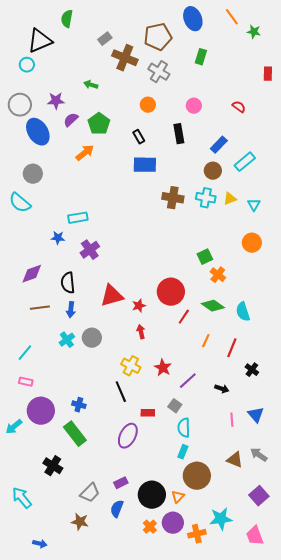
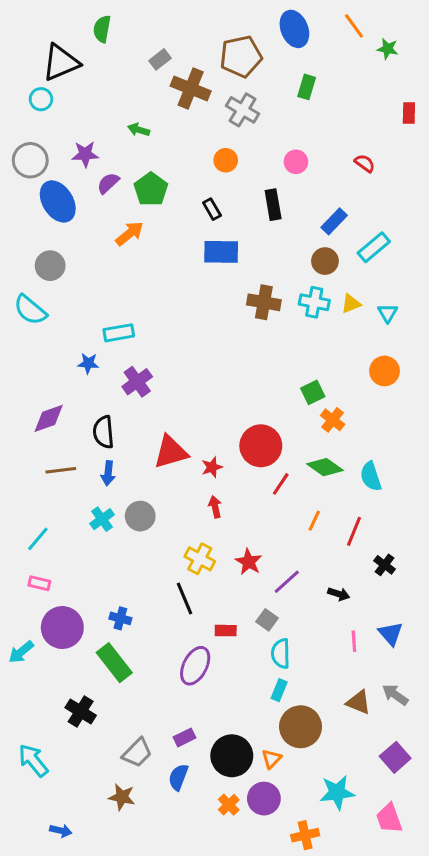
orange cross: (197, 534) -> (305, 835), moved

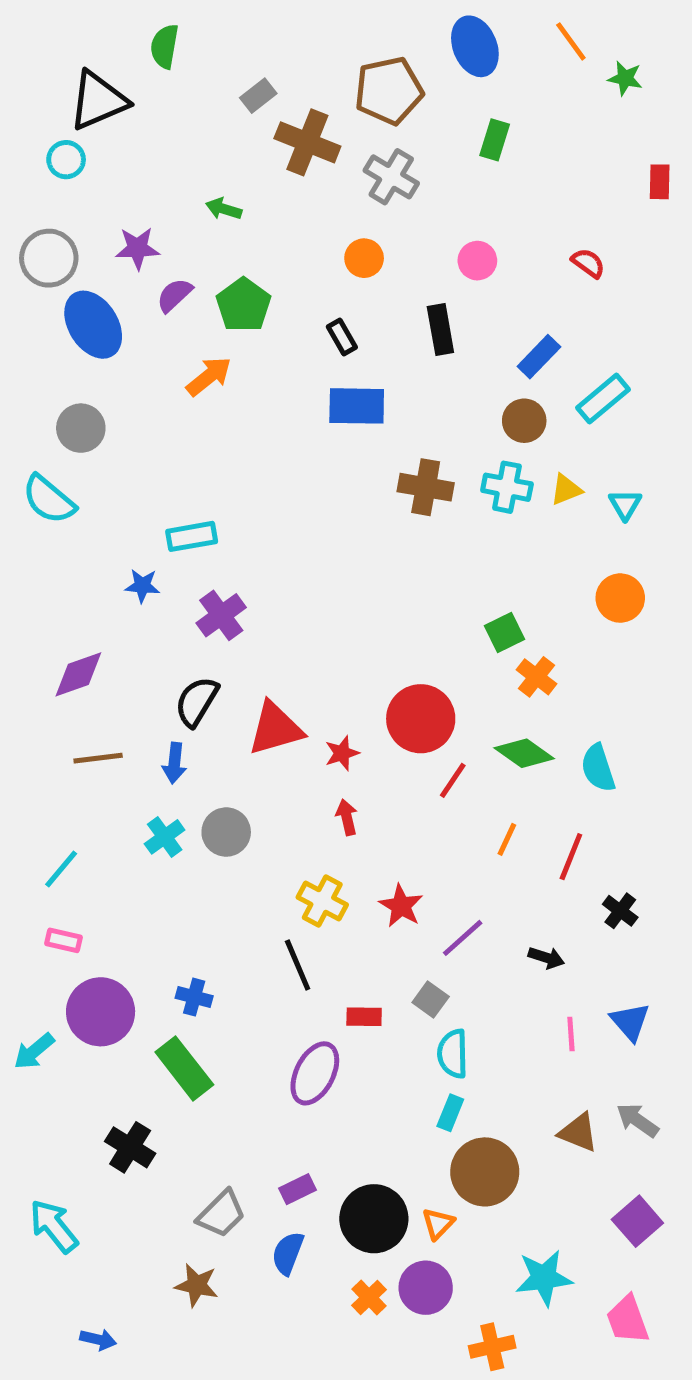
black semicircle: (104, 432) -> (197, 701), moved, turned 36

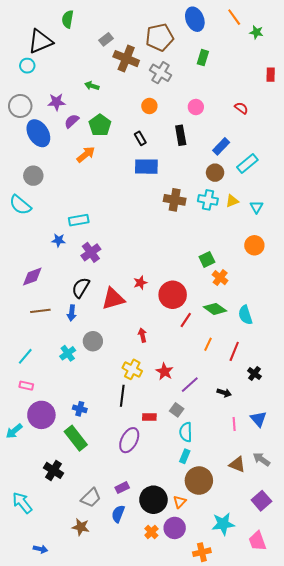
red star: (342, 753) -> (140, 283), moved
cyan cross: (165, 837) -> (68, 353), moved
black line: (298, 965) -> (122, 396), turned 30

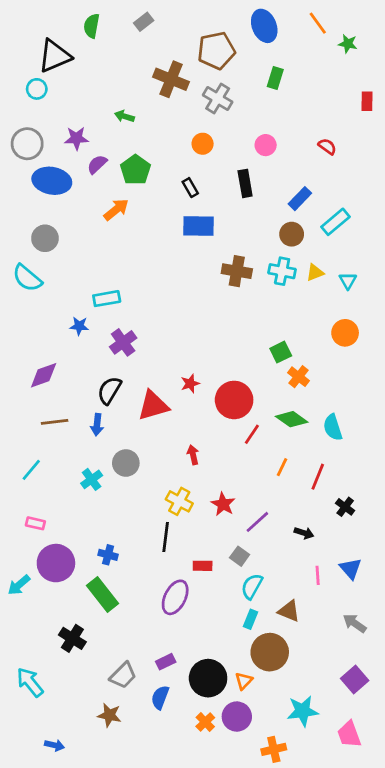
gray rectangle: (106, 39) -> (144, 22), moved
blue ellipse: (38, 133) -> (52, 181), turned -48
cyan line: (25, 356) -> (31, 470), moved
cyan semicircle: (186, 432) -> (252, 586), turned 30
brown triangle: (237, 464) -> (289, 611), moved

